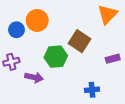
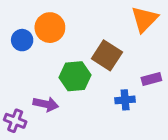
purple cross: (11, 62) -> (15, 121), moved, turned 35
blue cross: (92, 90) -> (125, 100), moved

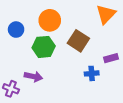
orange circle: (50, 28) -> (50, 20), moved
green hexagon: (75, 76) -> (44, 47), moved

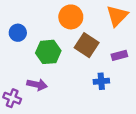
orange circle: (50, 20) -> (71, 17), moved
purple rectangle: (111, 58) -> (119, 55), moved

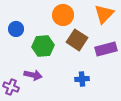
purple rectangle: (119, 55) -> (106, 49), size x1.5
blue cross: (101, 81) -> (82, 79), moved

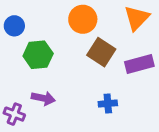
blue circle: (16, 29) -> (14, 26), moved
green hexagon: (43, 46) -> (38, 55), moved

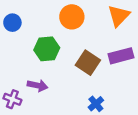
brown square: (101, 52) -> (88, 63), moved
green hexagon: (38, 55) -> (47, 49), moved
blue cross: (108, 104) -> (96, 104), moved, turned -35

